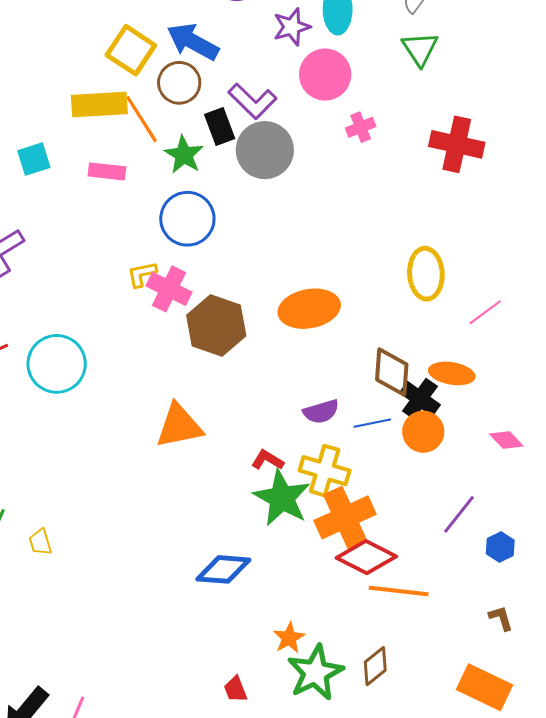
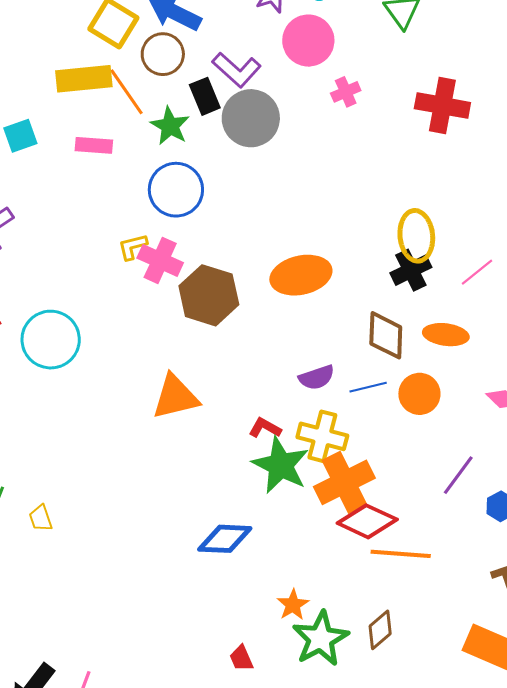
black cross: (420, 399) -> (411, 270), moved, turned 30

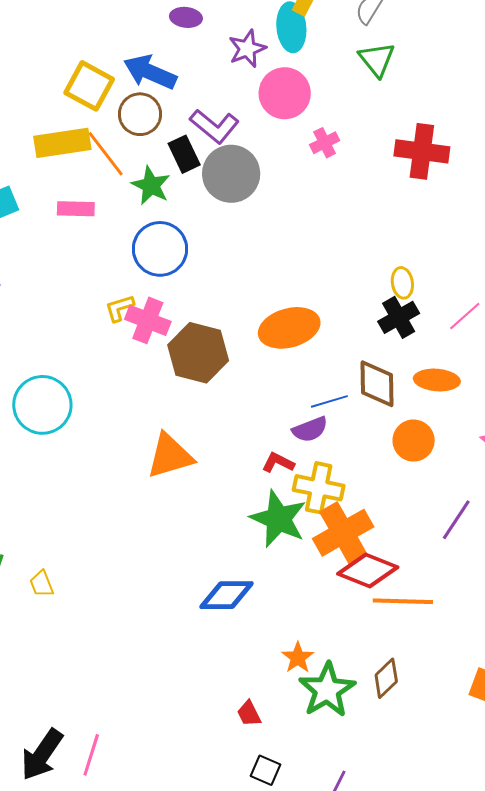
yellow ellipse: (416, 236) -> (402, 283), size x0.6
blue line: (368, 387) -> (329, 401), moved
red L-shape: (265, 428) -> (278, 463), moved

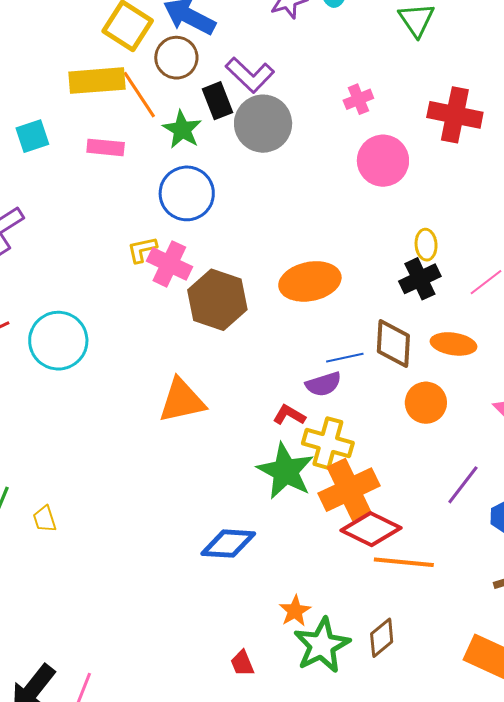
pink circle: (285, 93) -> (383, 161), moved

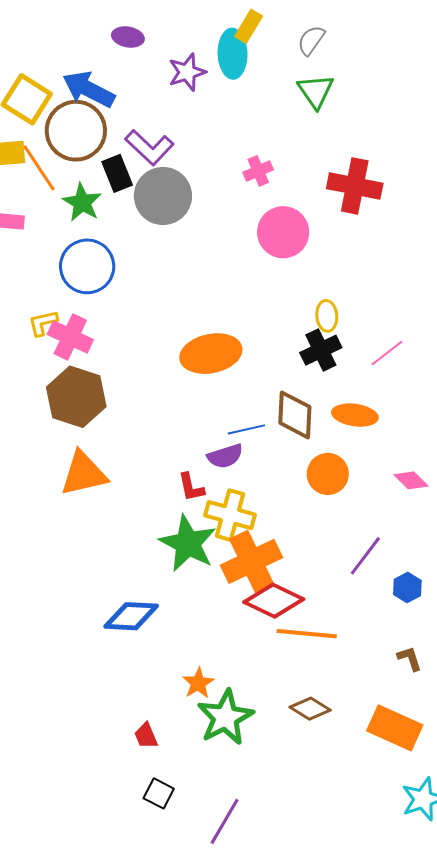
brown circle: (176, 58) -> (76, 131), size x1.4
brown hexagon: (217, 300) -> (76, 397), moved
red L-shape: (289, 415) -> (191, 487), turned -132
brown diamond: (382, 638) -> (310, 709), moved, turned 72

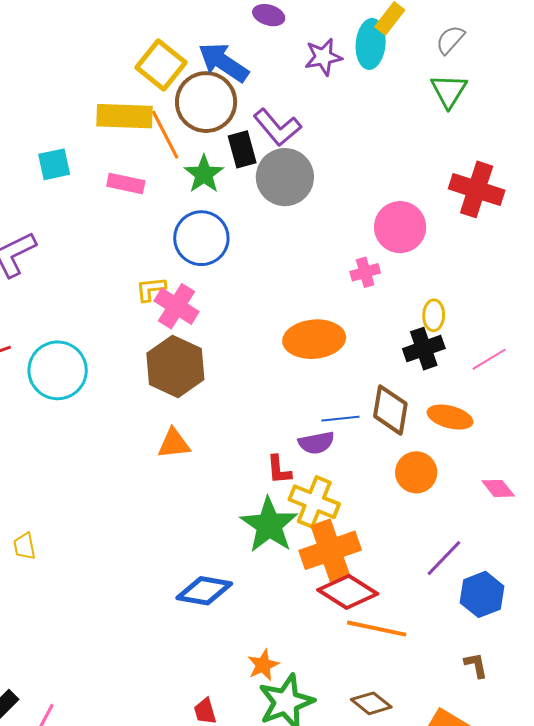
pink cross: (258, 171) -> (365, 272), moved
orange triangle: (84, 474) -> (174, 444), size x0.7
blue hexagon: (407, 587) -> (482, 594), size x1.5

